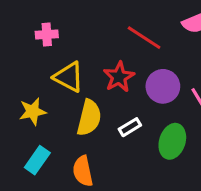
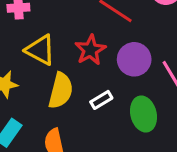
green ellipse: (172, 141) -> (144, 114), turned -32

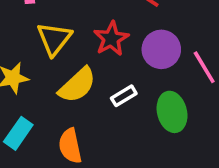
yellow triangle: (40, 50) -> (54, 39), turned 40
yellow semicircle: (61, 91) -> (77, 85), turned 33

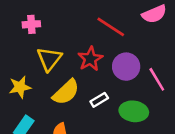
green ellipse: (172, 112) -> (134, 111), turned -68

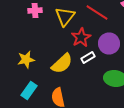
yellow triangle: (49, 59) -> (65, 16), moved
white rectangle: (99, 100) -> (88, 58), moved

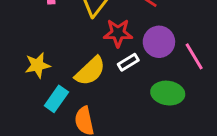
red star: (81, 38) -> (118, 33), turned 30
cyan rectangle: (29, 90) -> (56, 99), moved

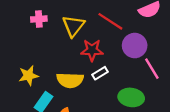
purple circle: (159, 42) -> (135, 46), moved
yellow semicircle: (90, 71) -> (70, 80), turned 45

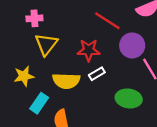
yellow triangle: (73, 26) -> (46, 44), moved

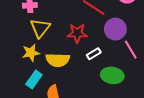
white rectangle: (97, 74) -> (94, 54), moved
yellow star: (24, 76) -> (31, 53), moved

